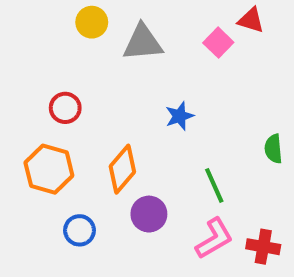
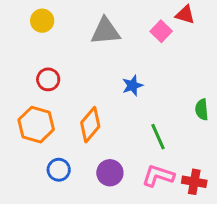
yellow circle: (92, 22) -> (42, 21), moved
purple circle: (149, 214) -> (110, 173), moved
pink L-shape: (214, 239) -> (158, 176), turned -132

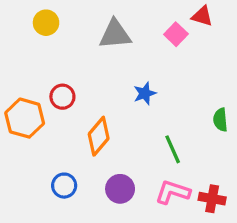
red circle: (48, 79) -> (62, 97), moved
orange hexagon: (36, 125) -> (25, 118), moved

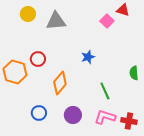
gray triangle: (115, 34) -> (56, 21), moved

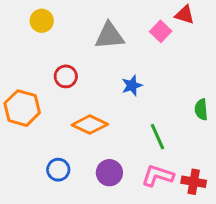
gray triangle: (56, 21) -> (109, 36), moved
red circle: (38, 59) -> (66, 76), moved
orange diamond: (60, 83) -> (90, 125), turned 75

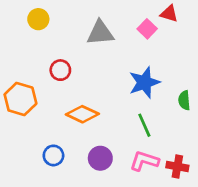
blue star: (132, 85) -> (144, 82), moved, size x1.6

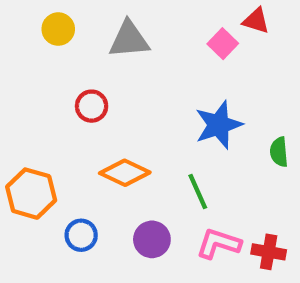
gray triangle: (100, 33) -> (129, 39), moved
orange hexagon: (20, 99) -> (31, 194), moved
green line: (144, 125) -> (198, 191), moved

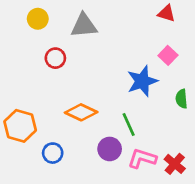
pink square: (223, 44) -> (168, 55), moved
red circle: (92, 106) -> (55, 58), moved
purple circle: (152, 239) -> (110, 149), moved
red cross: (269, 252) -> (175, 164), turned 30

